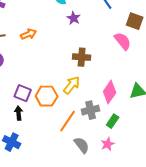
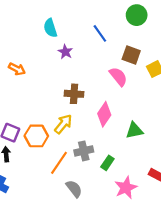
orange arrow: (29, 34) -> (17, 69), turned 49
pink diamond: (110, 92) -> (104, 114), moved
pink star: (108, 144) -> (126, 188), moved, size x1.5

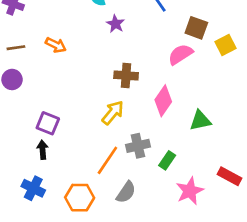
pink semicircle: (118, 77) -> (180, 54), turned -84
orange hexagon: (36, 136) -> (80, 198), moved
gray semicircle: (74, 189) -> (126, 192), turned 72

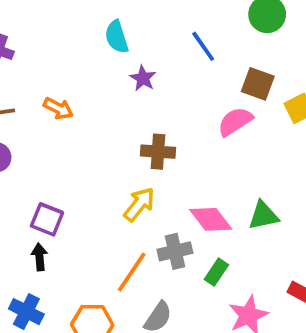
pink diamond: (163, 101) -> (211, 219), moved, turned -72

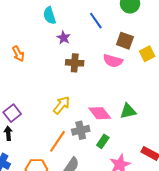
orange arrow: (58, 108) -> (18, 54), turned 35
pink semicircle: (235, 122) -> (113, 61), turned -132
brown cross: (158, 152) -> (75, 63), moved
purple square: (47, 219) -> (12, 113), turned 30

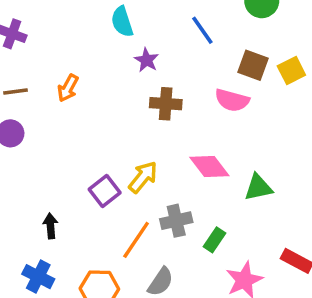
orange arrow: (18, 54) -> (68, 88), turned 56
yellow square: (147, 54) -> (291, 71), moved
purple square: (12, 113) -> (105, 191), moved
pink diamond: (100, 113) -> (209, 167), moved

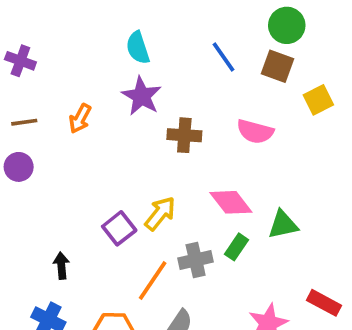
purple star: (147, 60) -> (142, 96), moved, size x1.5
brown square: (253, 65) -> (277, 66), moved
green rectangle: (215, 240) -> (236, 247), moved

